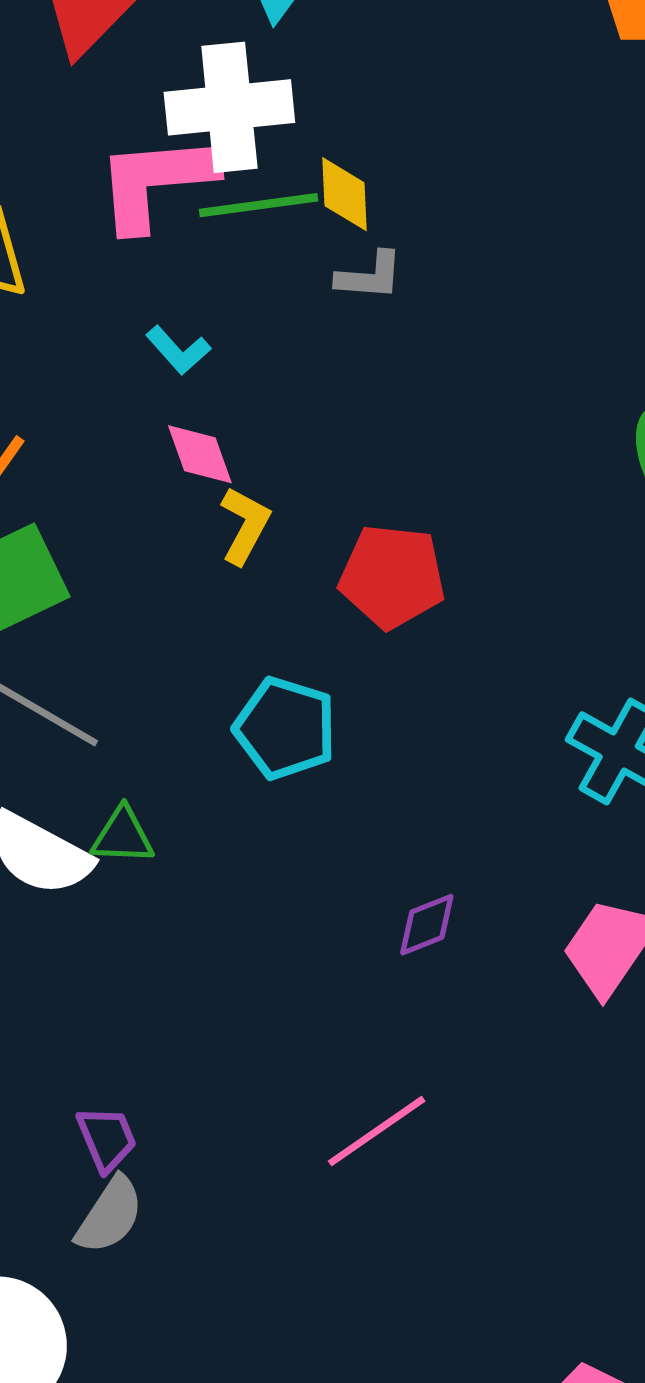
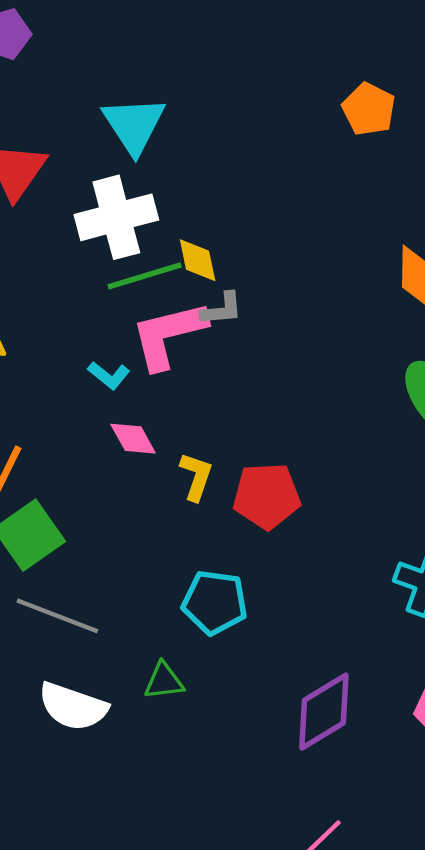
pink L-shape: (156, 182) -> (169, 335), moved
yellow L-shape: (245, 525) -> (196, 476), moved
green triangle: (123, 836) -> (164, 681), moved
purple diamond: (427, 925) -> (324, 712), size x1.8

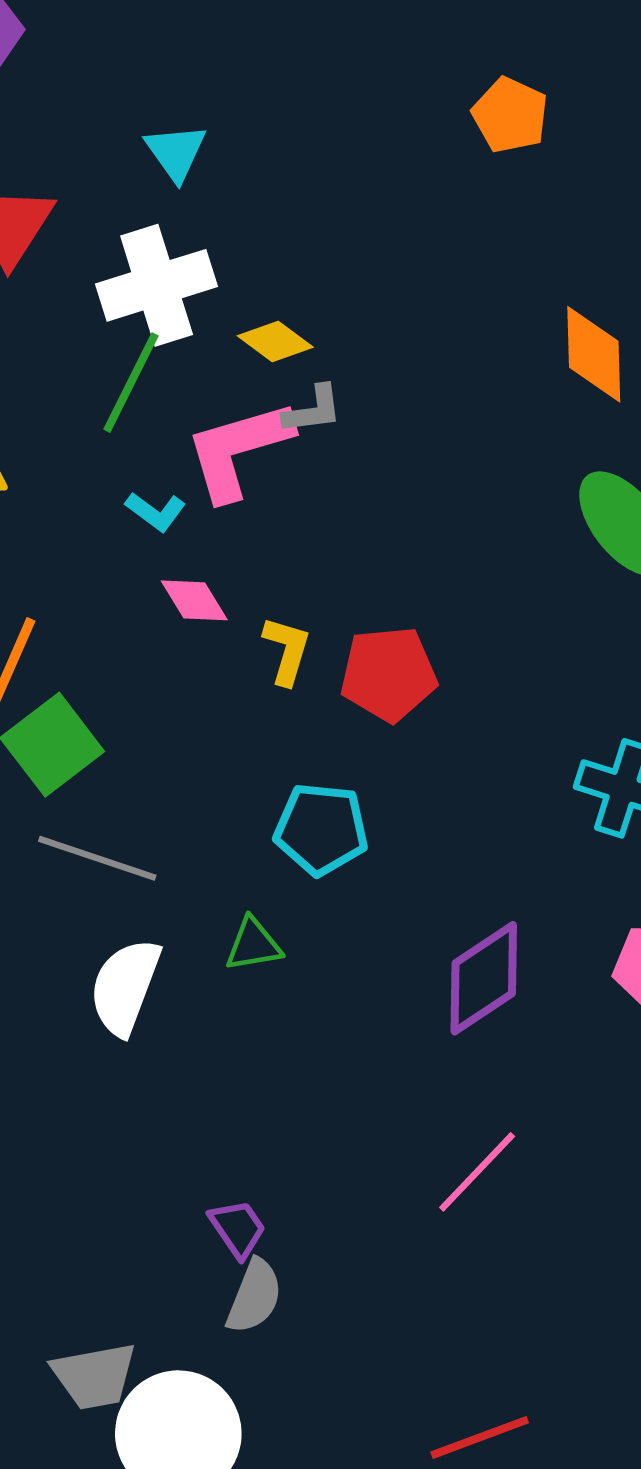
cyan triangle: (134, 125) -> (176, 152), size x0.7
yellow diamond: (198, 260) -> (275, 342), turned -39
green line: (145, 276) -> (131, 383), moved, turned -44
white semicircle: (73, 707) -> (125, 987), turned 94

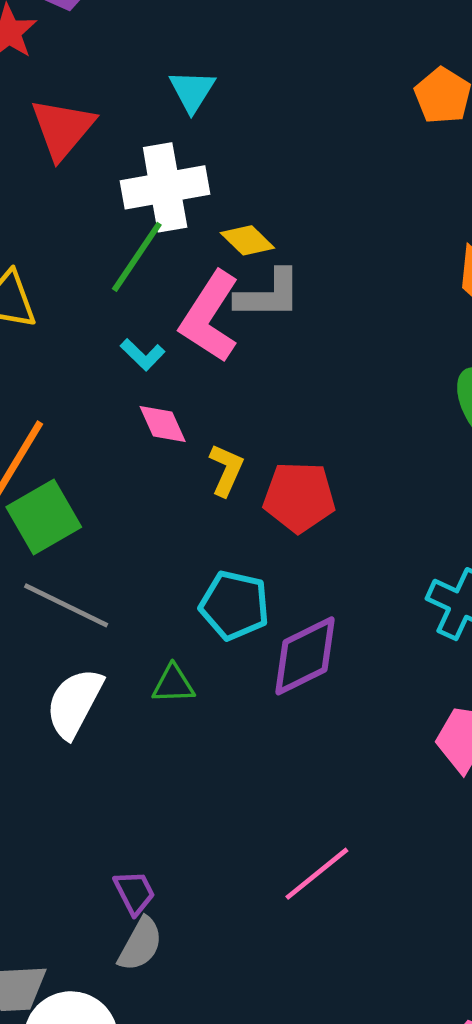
gray L-shape: (313, 410) -> (269, 295), size x1.5
pink L-shape: (238, 450) -> (210, 317), turned -48
purple diamond: (484, 978) -> (305, 656), moved

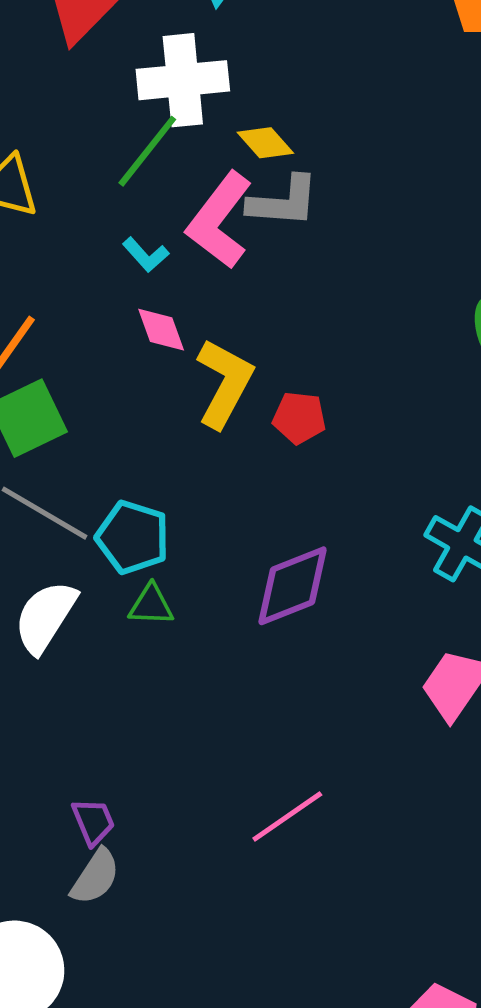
yellow L-shape: (226, 470) -> (224, 383), size x1.6
red pentagon: (299, 497) -> (299, 418), size x0.7
cyan pentagon: (234, 605) -> (133, 537), moved

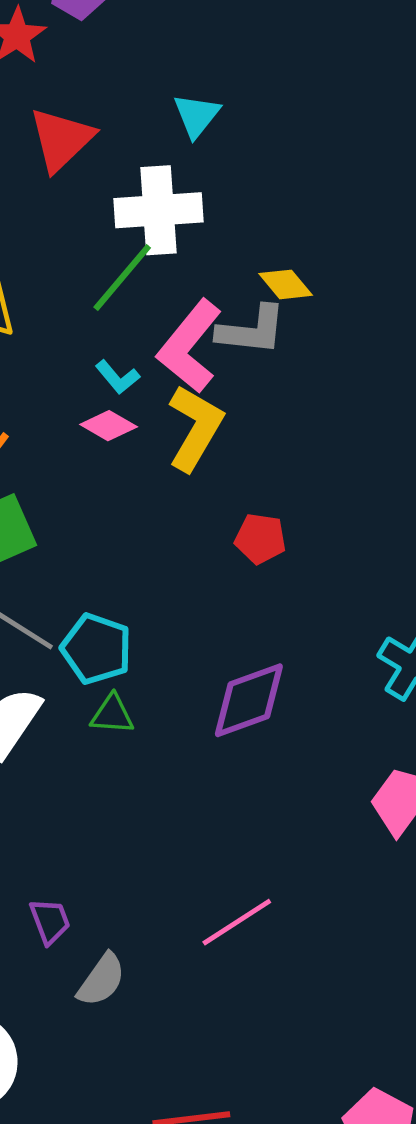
yellow diamond: (265, 143) -> (286, 284), moved
pink diamond: (161, 330) -> (109, 426), moved, turned -42
yellow L-shape: (224, 383) -> (195, 428), moved
gray semicircle: (95, 877) -> (101, 980), moved

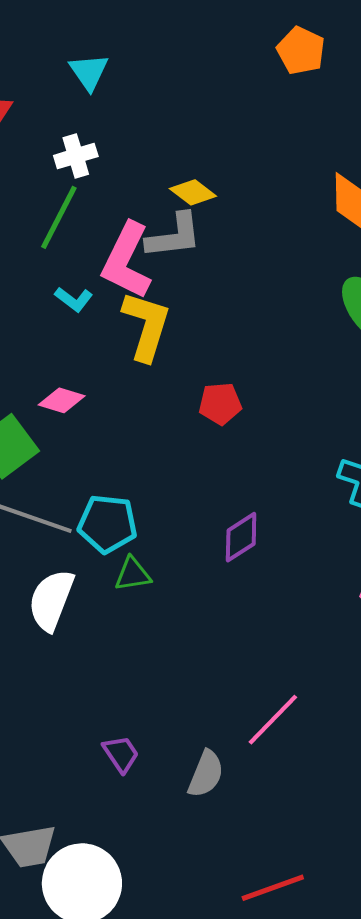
white cross: (159, 210) -> (76, 156), size x0.6
pink diamond: (109, 426) -> (62, 400), moved
purple diamond: (249, 700) -> (241, 537), size x0.7
gray semicircle: (101, 980) -> (206, 774), moved

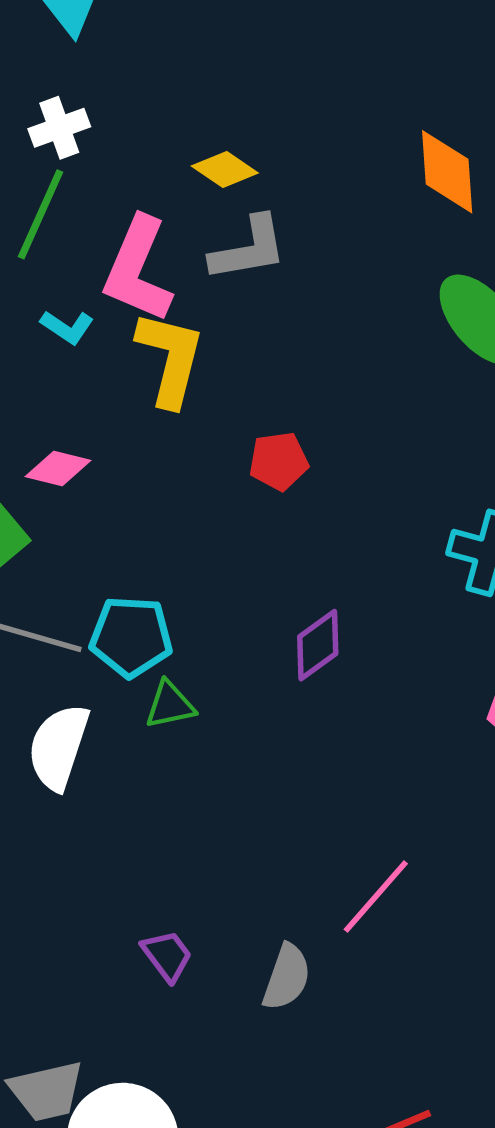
gray L-shape: (174, 236) -> (249, 249), moved

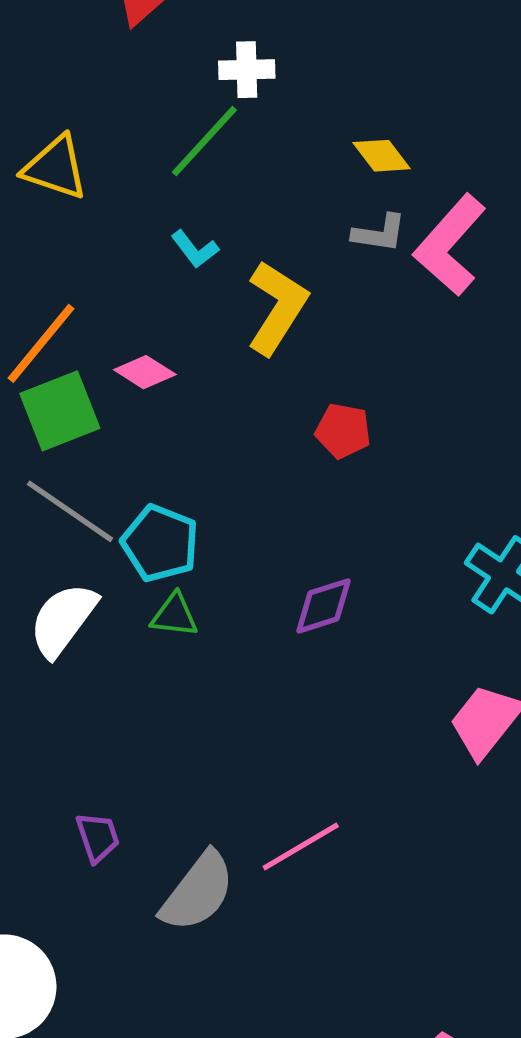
gray L-shape: (249, 249) -> (379, 233), size x0.7
pink L-shape: (138, 270) -> (450, 245), moved
gray semicircle: (287, 977) -> (198, 892), size x1.4

